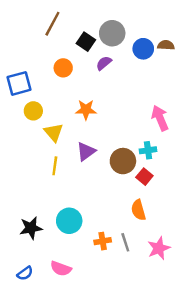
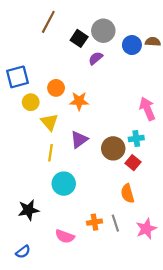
orange circle: (63, 68) -> (56, 88), moved
cyan circle: (69, 221) -> (64, 184), moved
pink semicircle: (61, 269) -> (65, 236), moved

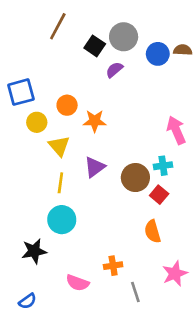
cyan circle: (64, 184) -> (62, 220), moved
gray line: (115, 223) -> (135, 292), moved

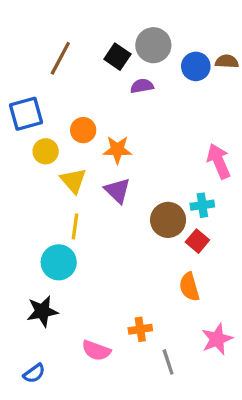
brown line: (58, 26) -> (60, 58), moved
purple semicircle: (114, 70) -> (142, 86), turned 30
purple triangle: (95, 167) -> (117, 190), moved, turned -40
cyan circle: (62, 220) -> (59, 262), moved

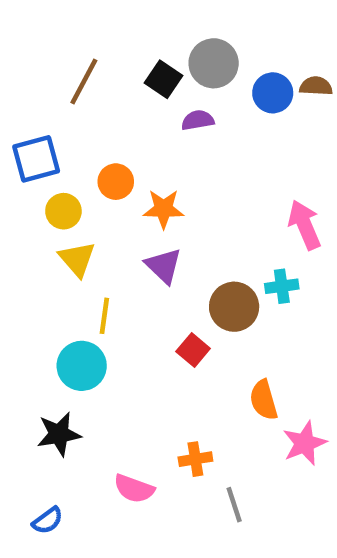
yellow triangle: (73, 181) -> (77, 259), moved
red square: (197, 241) -> (193, 350), moved
pink star: (217, 339) -> (305, 443), moved

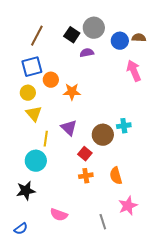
blue square: (36, 159) -> (32, 67), moved
pink arrow: (305, 225) -> (134, 71), moved
purple triangle: (164, 266) -> (69, 128), moved
pink star: (305, 443) -> (128, 206), moved
orange cross: (195, 459) -> (86, 176), moved

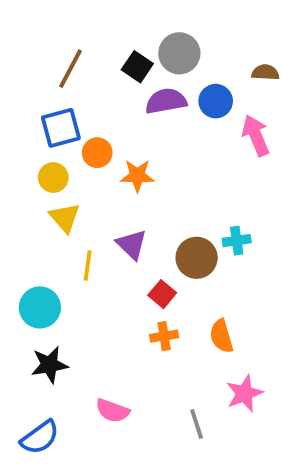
blue circle: (120, 41) -> (216, 101), moved
purple semicircle: (87, 53) -> (166, 101), size x1.5
cyan circle: (36, 161) -> (40, 307), moved
blue semicircle: (21, 229) -> (40, 437), size x1.5

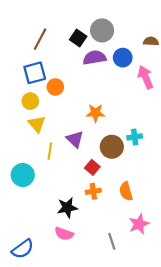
orange star: (137, 176) -> (96, 113), moved
black star: (49, 365) -> (67, 208), moved

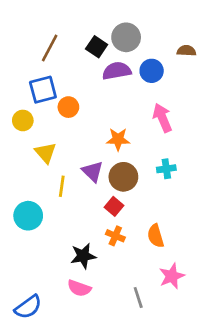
pink arrow: (146, 77) -> (162, 118), moved
yellow circle: (30, 101) -> (23, 120), moved
brown circle: (112, 147) -> (123, 177), moved
orange cross: (93, 191) -> (115, 236), turned 32

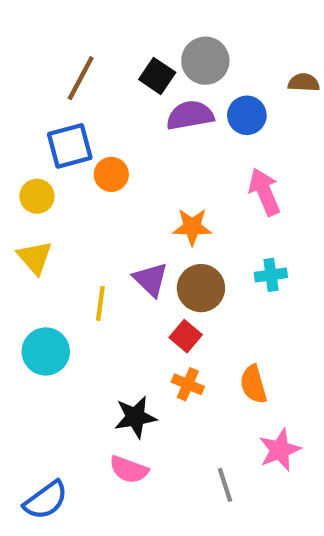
yellow triangle: (46, 153) -> (35, 257), moved

